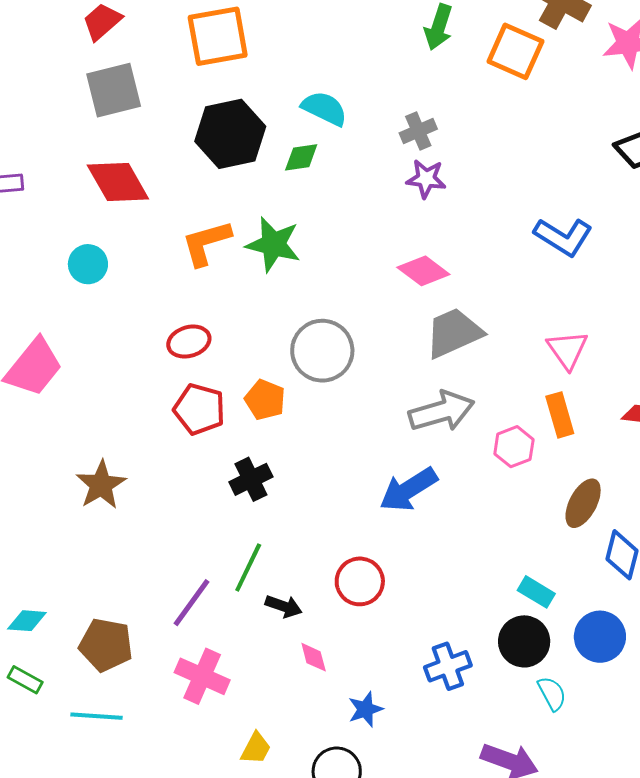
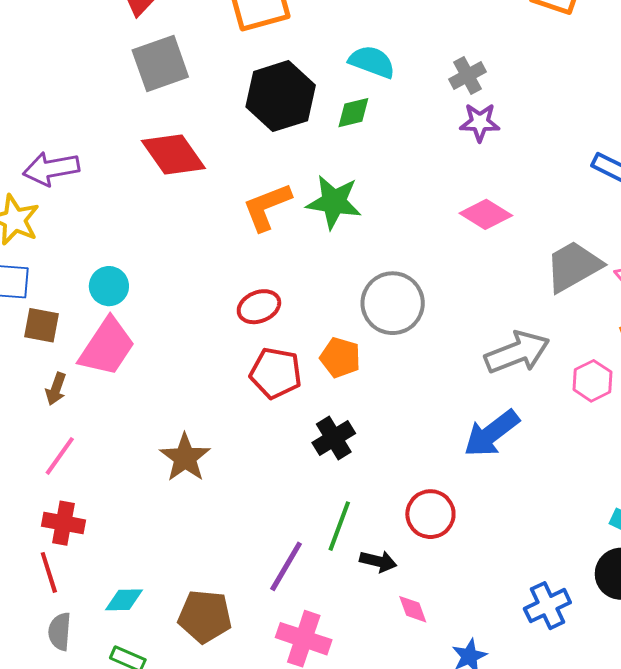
cyan circle: (88, 264) -> (109, 286), moved
gray trapezoid: (454, 333) -> (573, 266), moved
red circle: (360, 581) -> (430, 514), moved

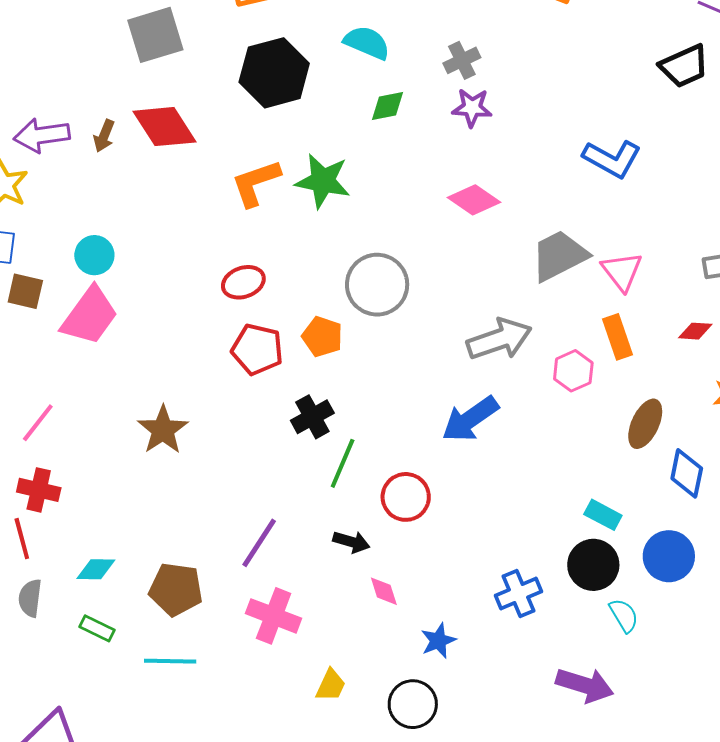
green diamond: (353, 113) -> (388, 106), moved
brown arrow: (56, 389) -> (104, 136), moved
green line: (339, 526) -> (343, 463), moved

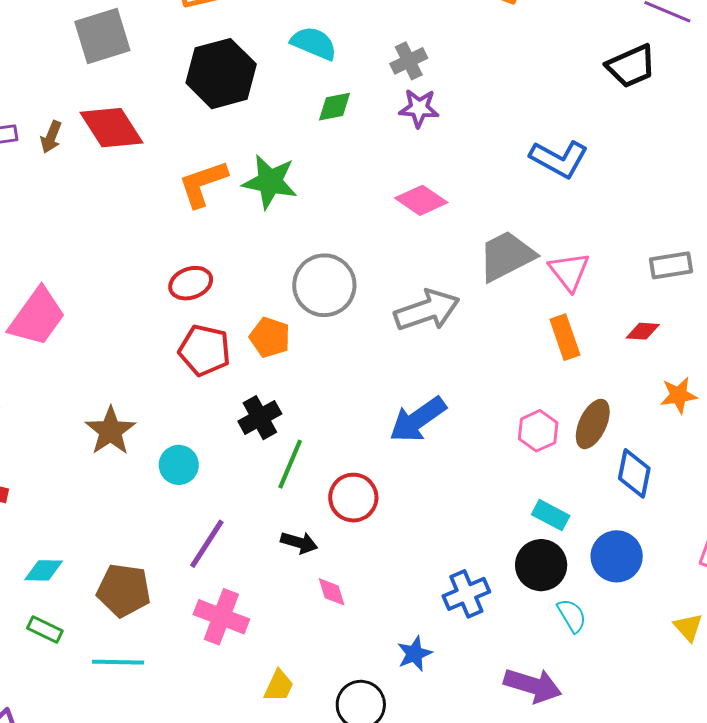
cyan circle: (94, 255) -> (179, 465), moved
gray arrow: (499, 339) -> (427, 310), moved
pink hexagon: (573, 371) -> (538, 431), moved
blue star: (438, 641) -> (414, 654), moved

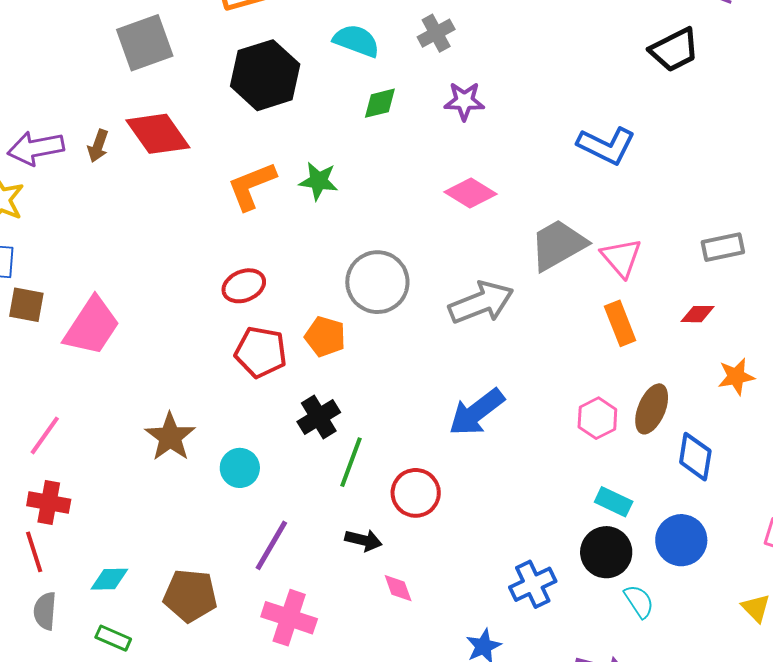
gray cross: (409, 61) -> (436, 33), moved
green star: (270, 182) -> (319, 181), size x0.7

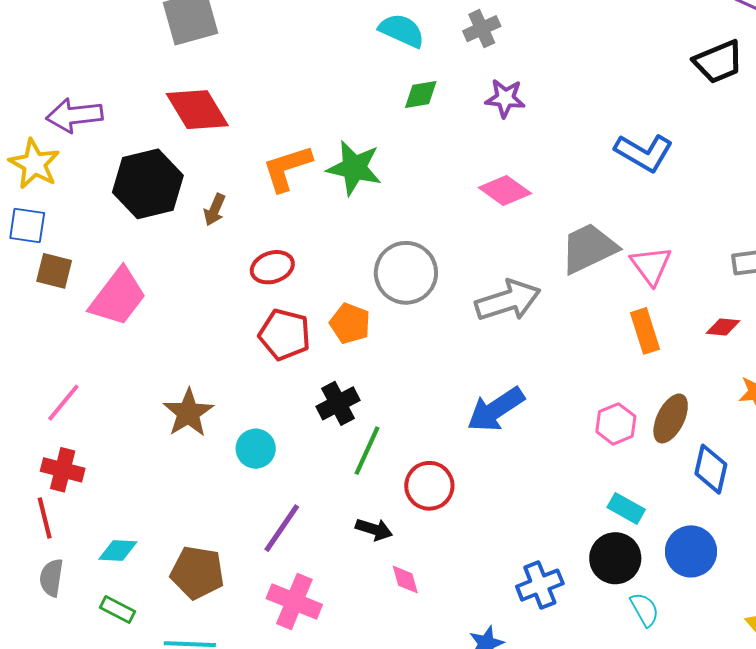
black hexagon: (265, 75) -> (148, 184), moved
brown arrow: (98, 146) -> (215, 210), moved
green star: (319, 181) -> (354, 168), size x1.4

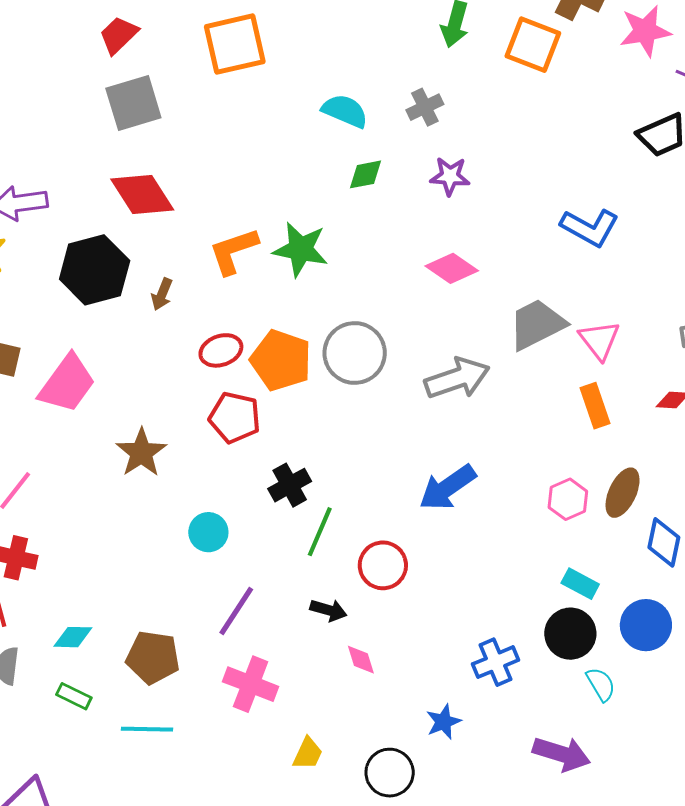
orange pentagon: (350, 323) -> (281, 360), moved, size x1.5
brown star: (188, 413) -> (141, 453), moved

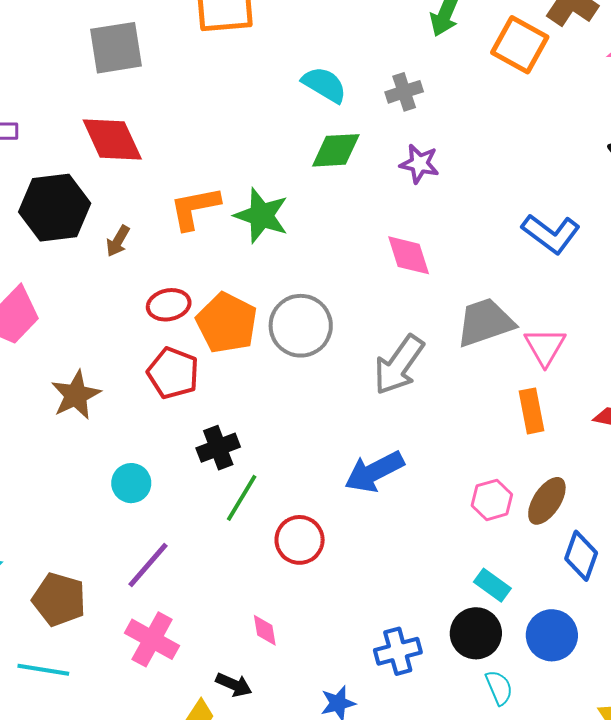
green diamond: (365, 174) -> (336, 150), size x1.4
pink diamond: (452, 268) -> (409, 255), turned 30
gray arrow: (457, 378) -> (399, 365), turned 136
black arrow: (328, 610) -> (234, 685), moved

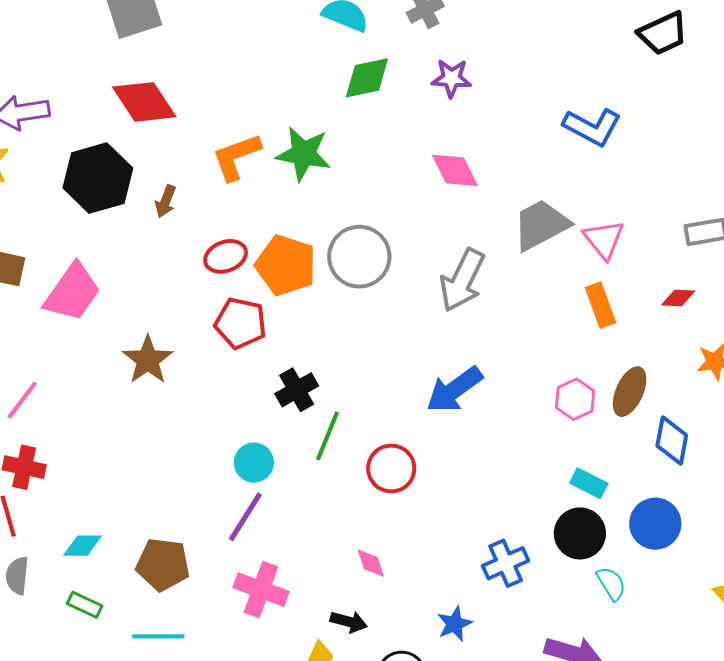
cyan circle: (131, 483) -> (254, 463), moved

